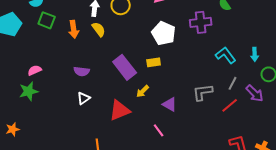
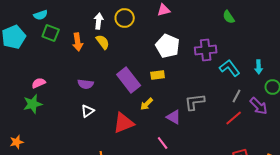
purple cross: (201, 22) -> (206, 50), moved
gray L-shape: (203, 92) -> (195, 102), moved

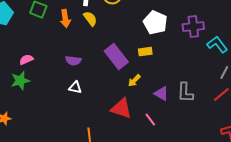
gray L-shape: (195, 102) -> (185, 93), moved, turned -80
white triangle: (88, 111) -> (75, 88), turned 48
red triangle: (124, 123) -> (121, 109), moved, turned 40

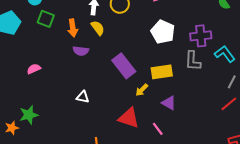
yellow rectangle: (145, 52) -> (162, 72), moved, size x1.5
purple semicircle: (73, 61) -> (81, 51), moved
green star: (20, 81) -> (29, 115), moved
gray L-shape: (185, 93) -> (193, 61), moved

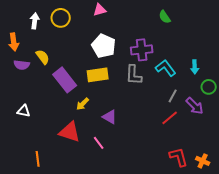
yellow semicircle: (98, 28) -> (43, 57), moved
yellow rectangle: (162, 72) -> (98, 75), moved

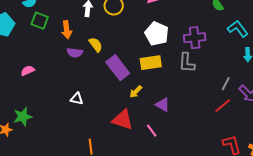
cyan L-shape: (166, 68) -> (238, 29), moved

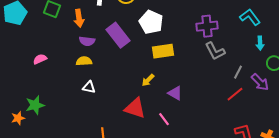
white pentagon: (157, 34) -> (151, 22), moved
yellow semicircle: (96, 45) -> (84, 61), moved, turned -56
gray L-shape: (187, 63) -> (215, 51), moved, turned -30
purple rectangle: (118, 68) -> (118, 35), moved

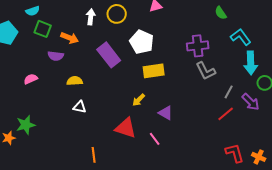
orange arrow: (79, 18) -> (70, 38), turned -60
purple semicircle: (87, 41) -> (56, 56), moved
cyan arrow: (260, 43) -> (251, 63), size x1.6

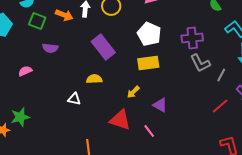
orange arrow: (70, 38) -> (64, 15), moved
white pentagon: (142, 42) -> (149, 34), moved
yellow semicircle: (75, 81) -> (94, 79), moved
gray line: (229, 92) -> (221, 75), moved

